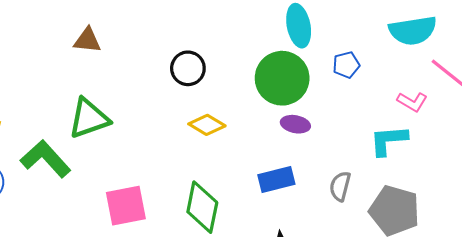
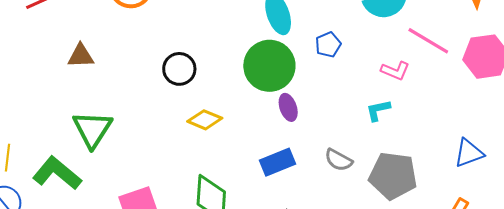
green triangle: (89, 118) -> (92, 129), turned -30
purple ellipse: (295, 124) -> (288, 107), turned 68
cyan L-shape: (389, 140) -> (378, 110), size x0.7
gray semicircle: (340, 186) -> (339, 160), turned -68

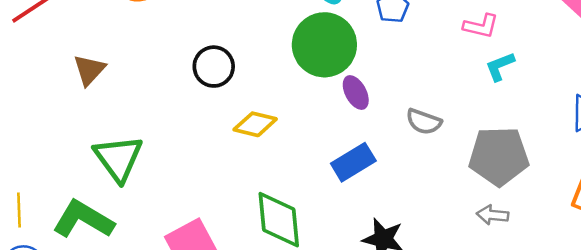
brown triangle: (81, 56) -> (89, 70), turned -36
cyan L-shape: (378, 110) -> (500, 66), moved
gray semicircle: (339, 160) -> (424, 122), moved

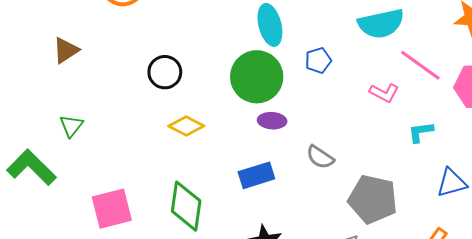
cyan L-shape: (500, 66) -> (421, 132), moved
purple ellipse: (356, 93) -> (272, 121), turned -72
green triangle: (118, 158) -> (71, 126), size x0.6

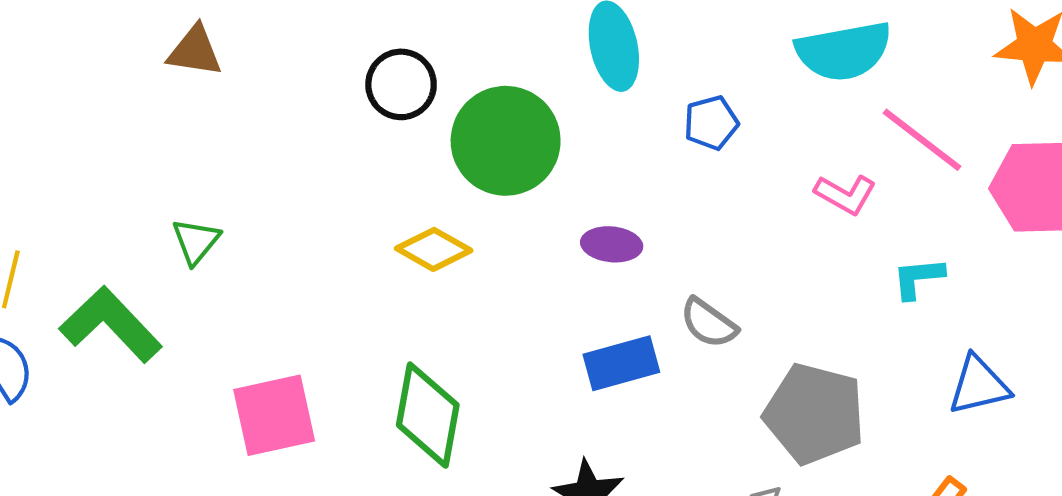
brown triangle: (66, 50) -> (195, 51), moved, turned 40
black circle: (165, 72) -> (401, 84), moved
green circle: (257, 77) -> (506, 141), moved
blue rectangle: (256, 175) -> (621, 363), moved

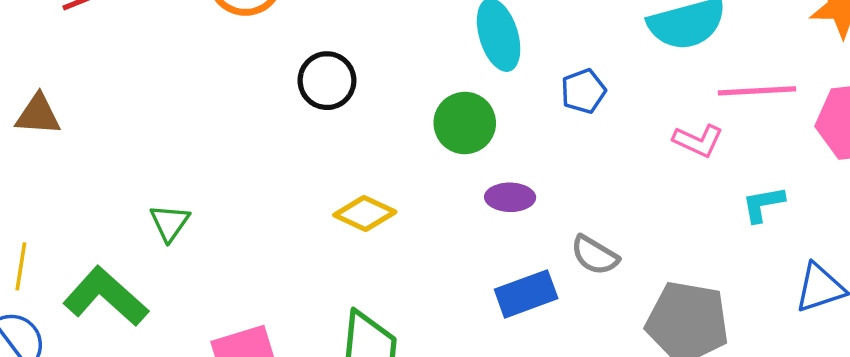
brown triangle: (195, 51) -> (38, 115), moved
pink line: (922, 140) -> (757, 91), turned -36
green circle: (506, 141) -> (465, 123), moved, size x0.7

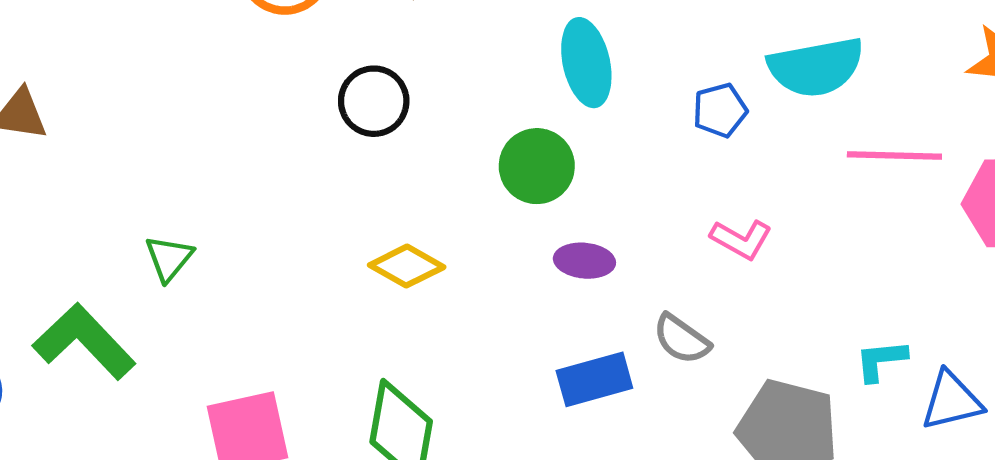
blue pentagon: (583, 91) -> (720, 110), moved
pink L-shape: (698, 141) -> (741, 239), moved
cyan L-shape: (763, 204) -> (881, 360), moved

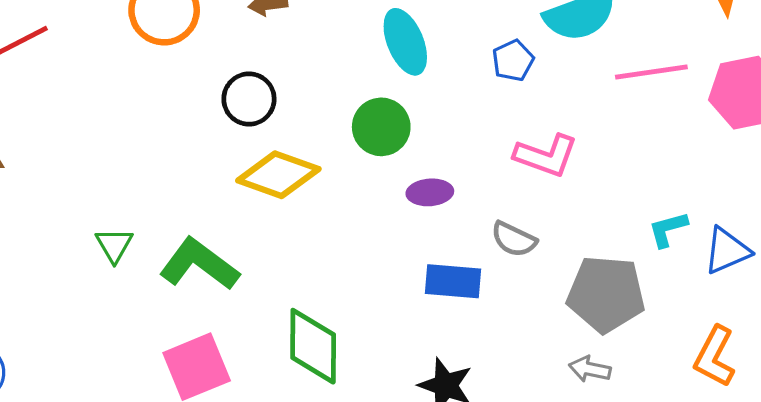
pink L-shape: (741, 239) -> (546, 156), size x1.4
yellow diamond: (407, 266) -> (278, 175), moved, size x1.4
green L-shape: (84, 342) -> (199, 264), moved
blue rectangle: (594, 379) -> (453, 281), turned 30

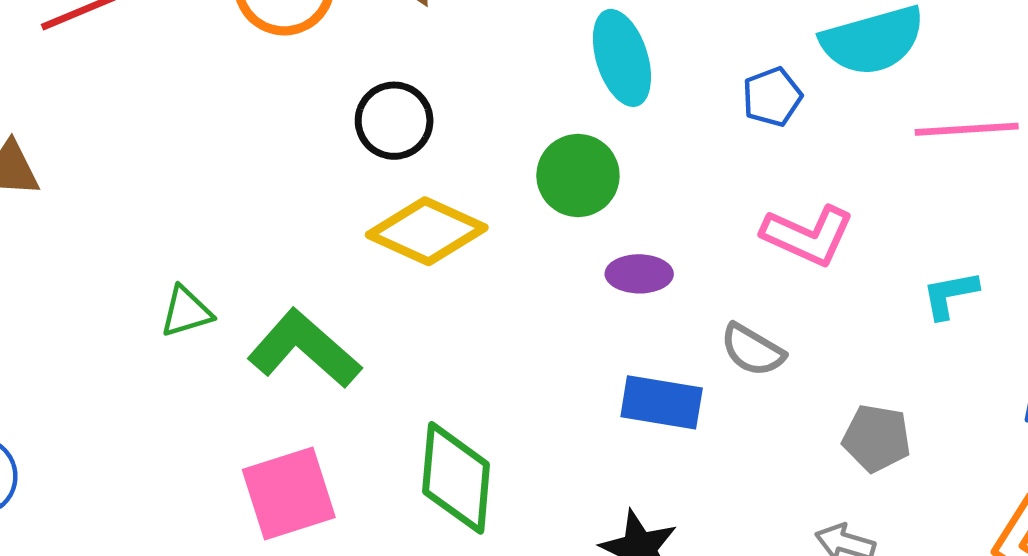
cyan L-shape: (668, 229) -> (950, 295), moved
green triangle: (114, 245) -> (186, 312), turned 39
gray pentagon: (606, 294) -> (877, 438), size x0.6

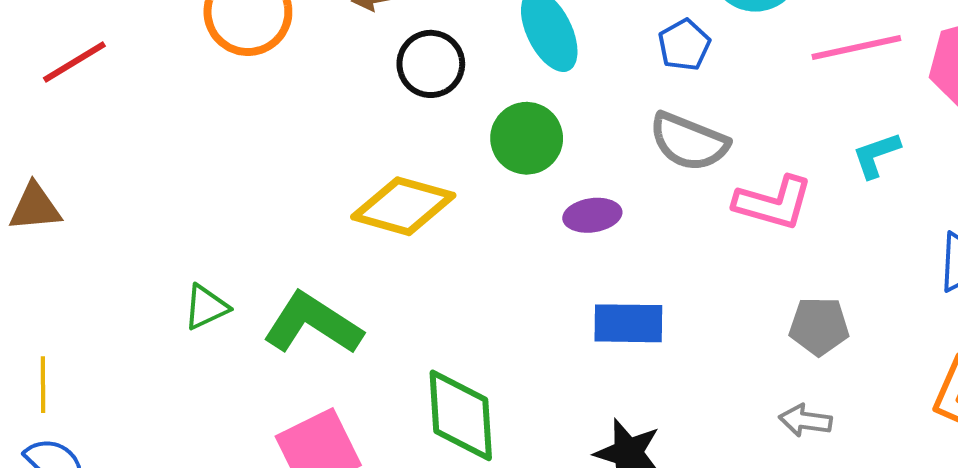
black circle: (394, 121) -> (431, 64), moved
pink L-shape: (808, 235) -> (773, 203), moved
cyan L-shape: (950, 295) -> (876, 155), moved
gray semicircle: (753, 350) -> (689, 142), moved, size x1.4

